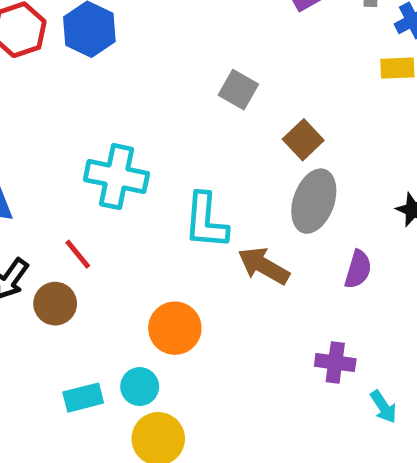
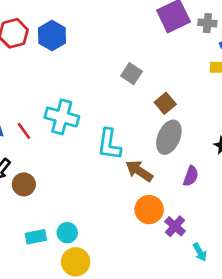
red line: (78, 254) -> (24, 131), moved
orange circle: (175, 328) -> (149, 210), moved
purple cross: (335, 362) -> (175, 226), turned 30

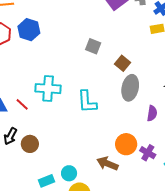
brown arrow: (139, 171) -> (107, 164), moved

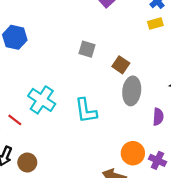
cyan cross: (48, 89) -> (42, 100), turned 35

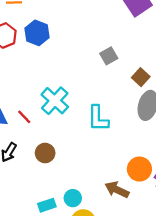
gray square: (87, 49) -> (109, 56), turned 35
brown circle: (27, 162) -> (45, 153), moved

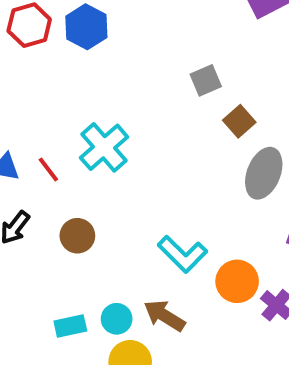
brown square: (141, 77) -> (239, 121), moved
cyan L-shape: (98, 118) -> (182, 254), moved, turned -52
brown arrow: (117, 190) -> (164, 316), moved

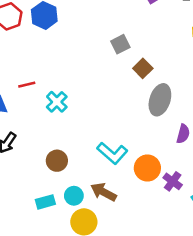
cyan cross: (104, 147) -> (57, 102), moved, size x0.7
red line: (48, 170) -> (27, 85), moved, turned -63
brown circle: (77, 236) -> (57, 161), moved

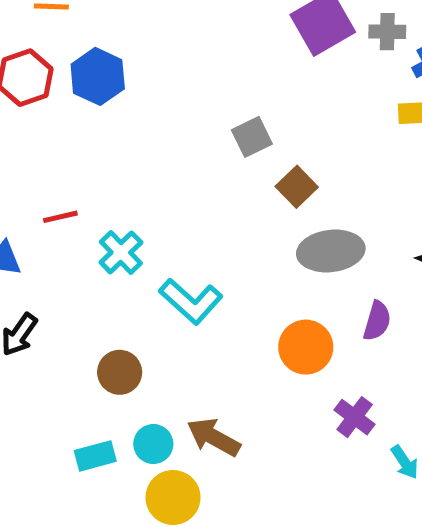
gray ellipse: (160, 100) -> (331, 251), turned 64
cyan L-shape: (112, 153) -> (191, 301), moved
orange circle: (147, 168) -> (306, 347), moved

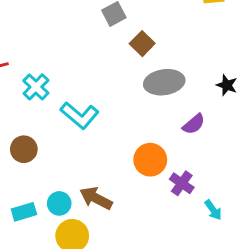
purple semicircle: (377, 321) -> (194, 124), turned 35
orange circle: (306, 347) -> (150, 160), moved
brown circle: (120, 372) -> (24, 149), moved

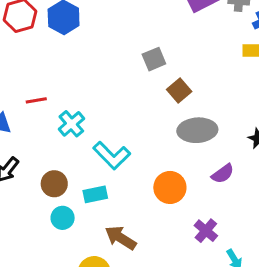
orange circle: (150, 160) -> (170, 187), moved
cyan circle: (59, 203) -> (63, 218), moved
cyan rectangle: (24, 212) -> (95, 194), moved

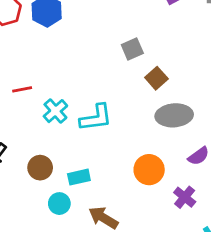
cyan L-shape: (112, 155) -> (96, 118), moved, turned -52
cyan circle: (63, 218) -> (59, 204), moved
purple cross: (206, 231) -> (185, 197), moved

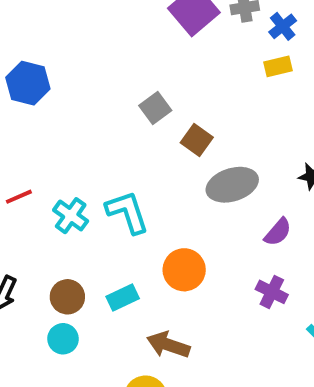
cyan L-shape: (96, 118) -> (127, 212), turned -88
orange circle: (149, 170) -> (184, 270), moved
cyan circle: (59, 204) -> (63, 339), moved

